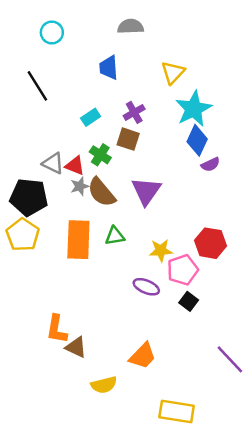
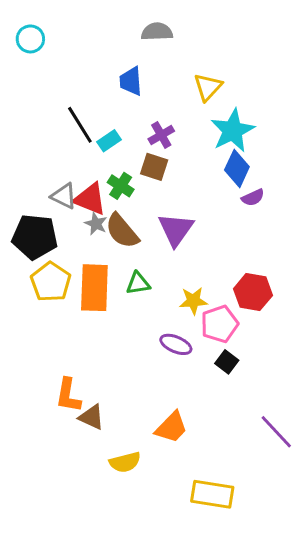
cyan circle: (52, 33) -> (30, 39), moved
black line: (37, 86) -> (80, 125), moved
red triangle: (75, 166) -> (90, 199), size x1.4
gray star: (80, 186) -> (96, 224), turned -30
yellow pentagon: (23, 235) -> (51, 282), moved

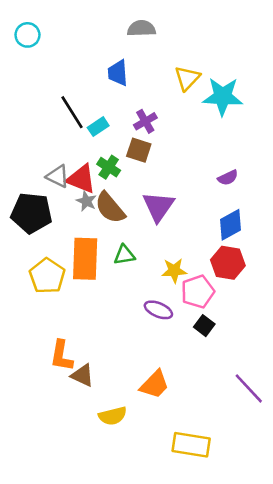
cyan star: (233, 131) -> (223, 96), moved, turned 30
blue diamond: (237, 168) -> (230, 225), moved, turned 36
yellow pentagon: (51, 282) -> (47, 276), moved

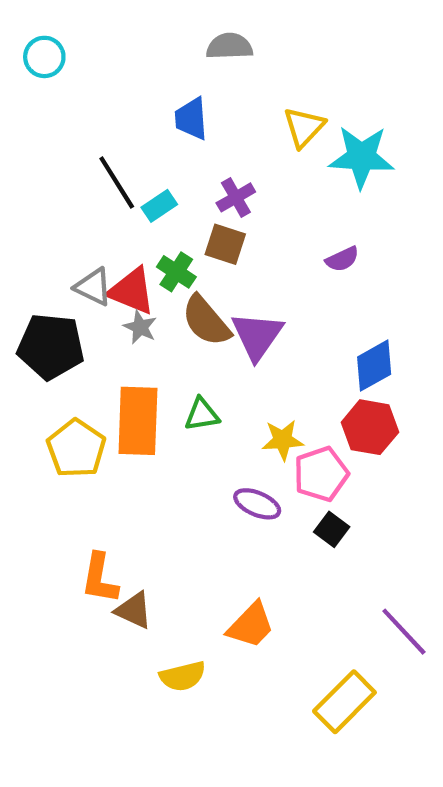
purple semicircle: (228, 178) -> (342, 259), moved
brown semicircle: (110, 208) -> (206, 321), moved
yellow rectangle: (191, 445) -> (344, 702), moved, turned -54

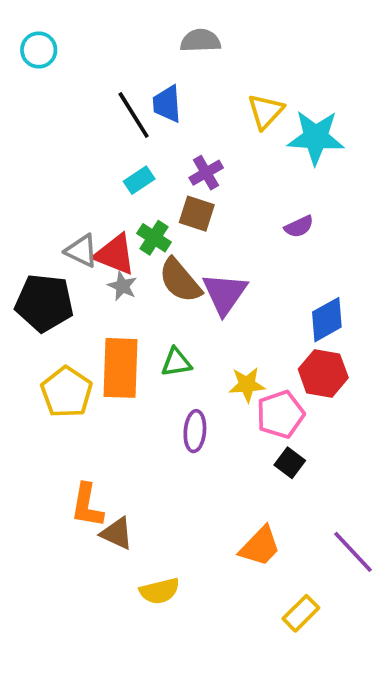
black line: (117, 182) -> (134, 115), moved
purple ellipse: (257, 504) -> (195, 431), moved, turned 72
orange trapezoid: (251, 625) -> (260, 546), moved
yellow rectangle: (344, 702) -> (301, 613), size x0.7

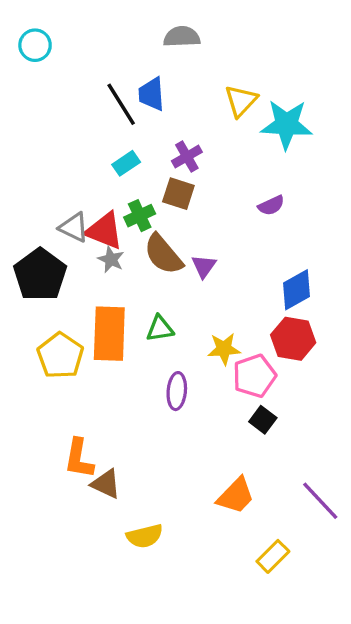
green cross: (154, 238) -> (140, 216), turned 32
purple triangle: (225, 294) -> (204, 266), size x0.6
black pentagon: (44, 303) -> (40, 275), turned 30

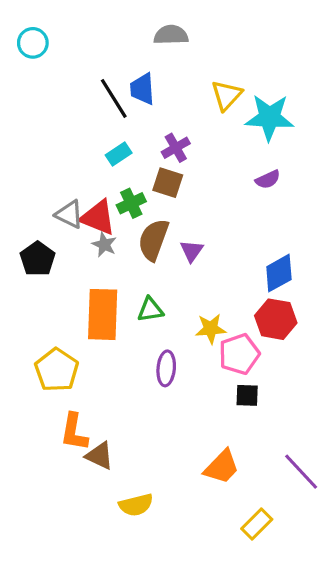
purple semicircle: (271, 205) -> (268, 179), moved
brown semicircle: (163, 254) -> (153, 240), turned 60
black pentagon: (40, 275) -> (38, 259), size x0.7
yellow pentagon: (60, 356) -> (57, 370), moved
black square: (263, 420) -> (247, 395), turned -35

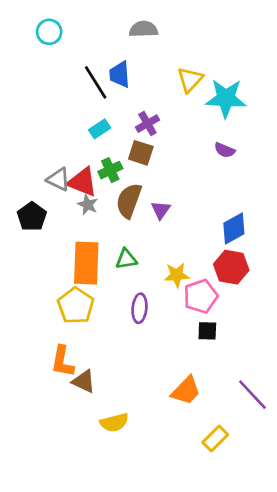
cyan circle: (33, 43) -> (49, 32), moved
purple semicircle: (268, 179) -> (225, 150), turned 48
yellow pentagon: (57, 370) -> (76, 306), moved

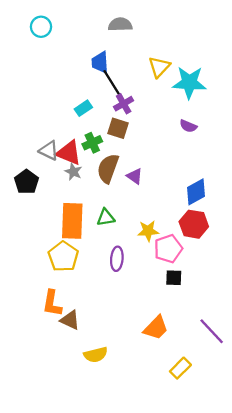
black line: (96, 82) -> (112, 84), moved
purple triangle: (161, 210) -> (135, 176), turned -30

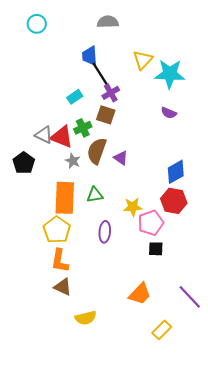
gray star: (73, 172) -> (73, 161), moved
orange L-shape: (52, 303) -> (60, 261), moved

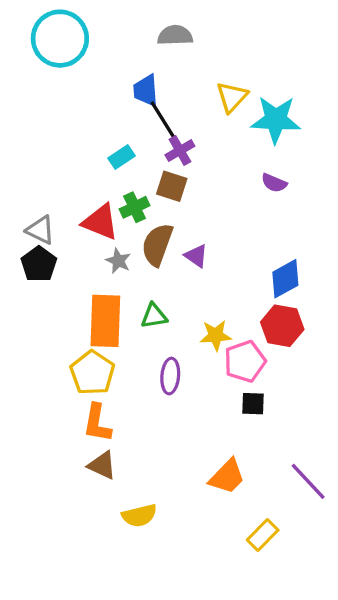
cyan circle: (37, 24) -> (60, 39), size x1.8
gray triangle: (44, 135) -> (40, 230), moved

